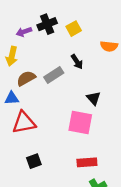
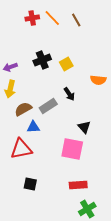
purple arrow: (24, 32) -> (10, 67), moved
blue triangle: (12, 98) -> (33, 127), moved
black square: (34, 161) -> (30, 184), turned 32

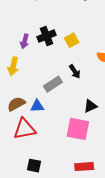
purple arrow: (10, 67) -> (25, 41), moved, turned -56
brown semicircle: (23, 109) -> (16, 104), moved
black triangle: (84, 127) -> (90, 106), turned 48

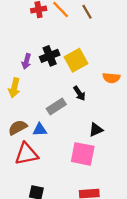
yellow square: (72, 40) -> (76, 60), size x1.5

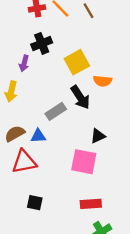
black cross: (50, 56) -> (42, 43), moved
orange semicircle: (111, 78) -> (103, 81), moved
black arrow: (79, 93) -> (80, 97), size x1.5

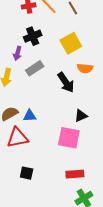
yellow square: (77, 62) -> (71, 43), moved
gray rectangle: (56, 111) -> (35, 68), moved

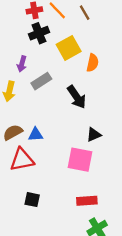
black cross: (33, 36) -> (39, 33), moved
yellow square: (71, 43) -> (69, 48), moved
orange semicircle: (85, 68) -> (93, 63), moved, turned -84

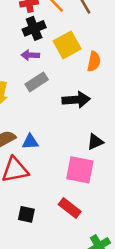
purple arrow: (22, 64) -> (30, 55), moved, turned 77
black arrow: (77, 97) -> (76, 100), turned -60
red rectangle: (87, 201) -> (70, 208), moved, turned 42

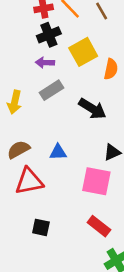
black arrow: (76, 100) -> (92, 109), turned 36
blue triangle: (30, 142) -> (58, 152), moved
red rectangle: (70, 208) -> (99, 226), moved

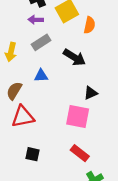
brown semicircle: (18, 150) -> (14, 91), turned -30
blue triangle: (58, 152) -> (41, 76), moved

